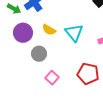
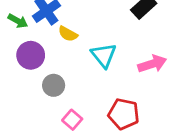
yellow semicircle: (49, 30) -> (68, 34), moved

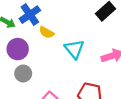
gray circle: (54, 85) -> (23, 74), moved

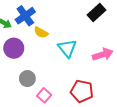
gray circle: (23, 74) -> (27, 79), moved

